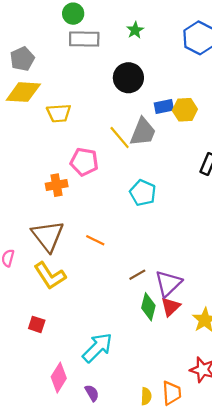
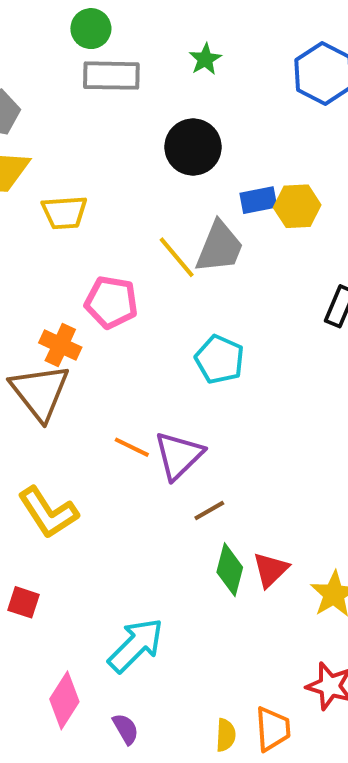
orange cross: (57, 185) -> (60, 345), turned 35
brown triangle: (48, 236) -> (40, 392), moved
purple triangle: (168, 283) -> (179, 455), moved

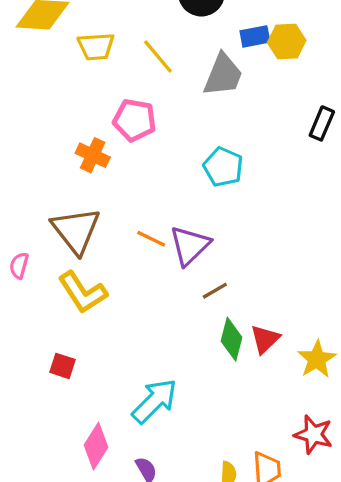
yellow line: (177, 257) -> (158, 57), moved
brown triangle: (40, 392) -> (76, 230), moved

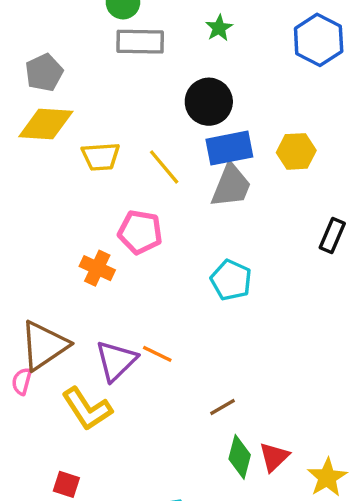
blue rectangle: (255, 36) -> (229, 148), moved, size x1.5
brown triangle: (76, 230) -> (44, 345), moved, turned 34
purple triangle: (190, 245) -> (116, 361), moved

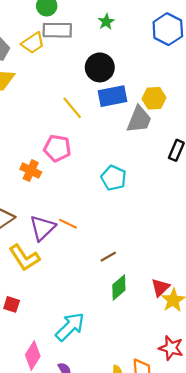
yellow trapezoid: (101, 157) -> (33, 43), moved, turned -30
gray trapezoid: (231, 186) -> (139, 119), moved
green diamond: (240, 457) -> (119, 287), turned 35
red triangle: (274, 457) -> (160, 287), moved

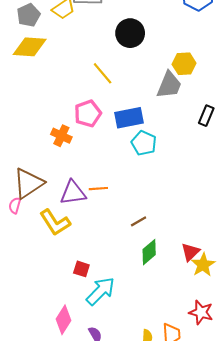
blue rectangle: (113, 96) -> (129, 118), moved
pink pentagon: (57, 148) -> (88, 113), turned -30
orange line: (68, 224) -> (98, 189), turned -30
purple triangle: (42, 228) -> (73, 193), turned 36
red square: (12, 304) -> (81, 269), moved

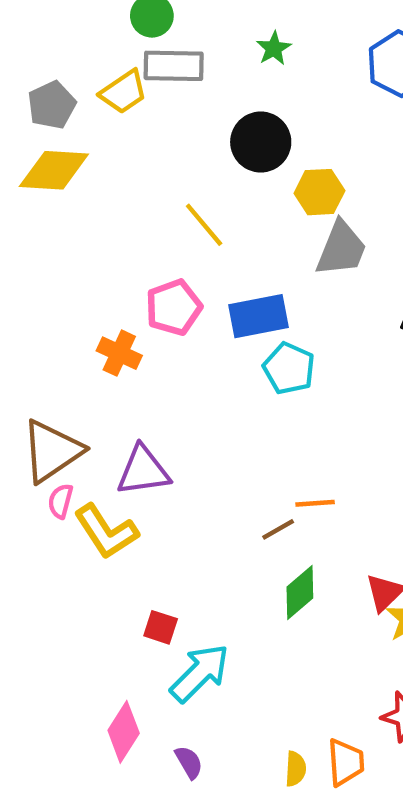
yellow hexagon: (184, 64) -> (319, 192), moved
orange line: (98, 189) -> (315, 503), moved
pink semicircle: (15, 206) -> (60, 501), moved

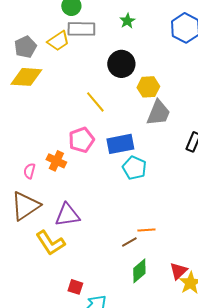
pink semicircle: (60, 501) -> (29, 171), moved

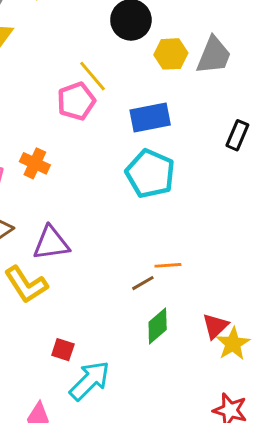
gray trapezoid: (158, 113) -> (214, 55), moved
pink pentagon: (81, 140) -> (76, 101), moved
blue rectangle: (120, 144) -> (150, 117), moved
cyan pentagon: (134, 168) -> (150, 174), size x1.4

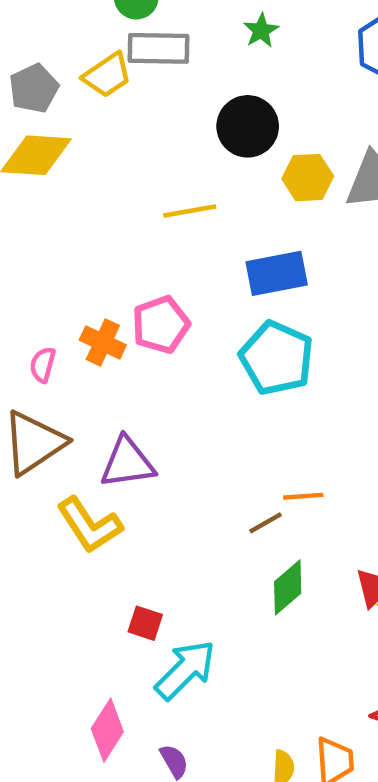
yellow line: (93, 76) -> (190, 211), turned -60
pink pentagon: (76, 101) -> (161, 325), moved

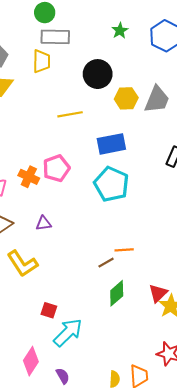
green star: (261, 31) -> (120, 31), moved
yellow trapezoid: (107, 75) -> (41, 61), moved, turned -55
purple triangle: (127, 463) -> (44, 223), moved, size x0.6

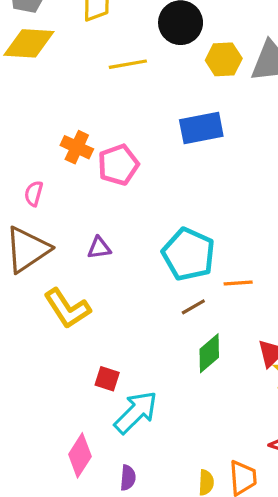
yellow line: (70, 114) -> (128, 64), moved
orange cross: (29, 177) -> (77, 147), moved
cyan pentagon: (111, 184) -> (189, 254), moved
orange line: (124, 250) -> (238, 283), moved
purple semicircle: (63, 376) -> (128, 478), turned 35

